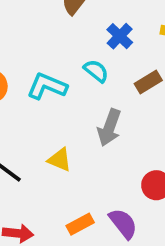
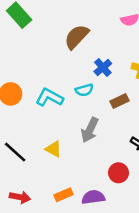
cyan semicircle: (96, 71) -> (84, 90), turned 120
purple semicircle: (123, 224) -> (93, 197), turned -65

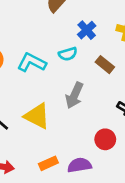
brown rectangle: (120, 101) -> (105, 65), turned 66
yellow triangle: (53, 149) -> (37, 116), size x1.5

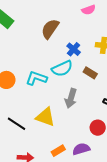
cyan semicircle: (68, 54) -> (62, 69), size x1.5

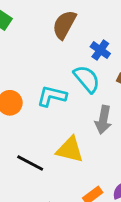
cyan semicircle: (62, 69) -> (87, 79), turned -100

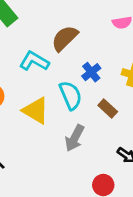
cyan L-shape: (52, 96) -> (34, 61), moved
yellow triangle: (70, 150) -> (36, 111), moved

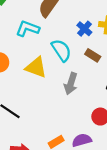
blue cross: (91, 72) -> (84, 29), moved

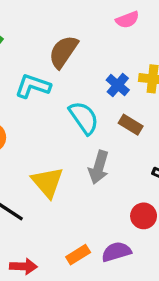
yellow triangle: (36, 67) -> (47, 182), moved, turned 30

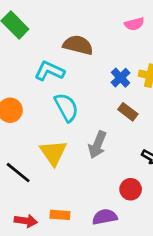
brown semicircle: (63, 52) -> (78, 45), turned 64
cyan semicircle: (84, 118) -> (66, 107), moved
orange rectangle: (78, 255) -> (60, 215), moved, turned 30

